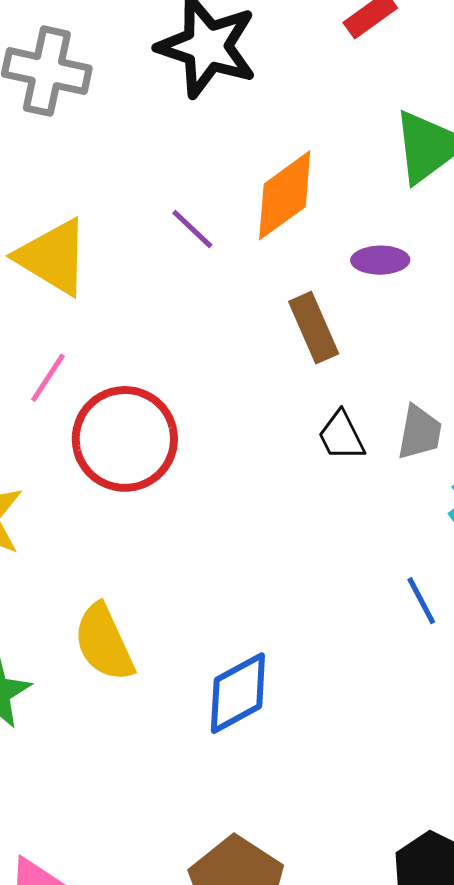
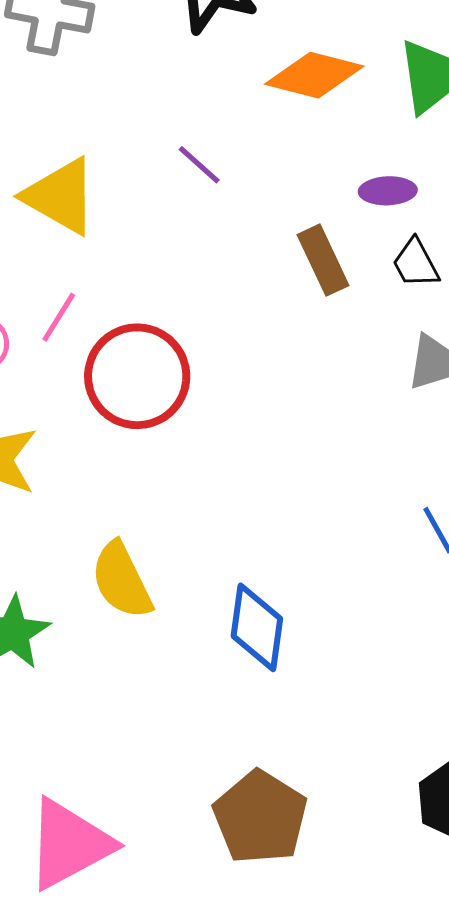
orange diamond: (285, 195) -> (314, 75), moved, turned 52
black trapezoid: (341, 436) -> (416, 263), moved
blue diamond: (238, 693) -> (257, 627), turned -52

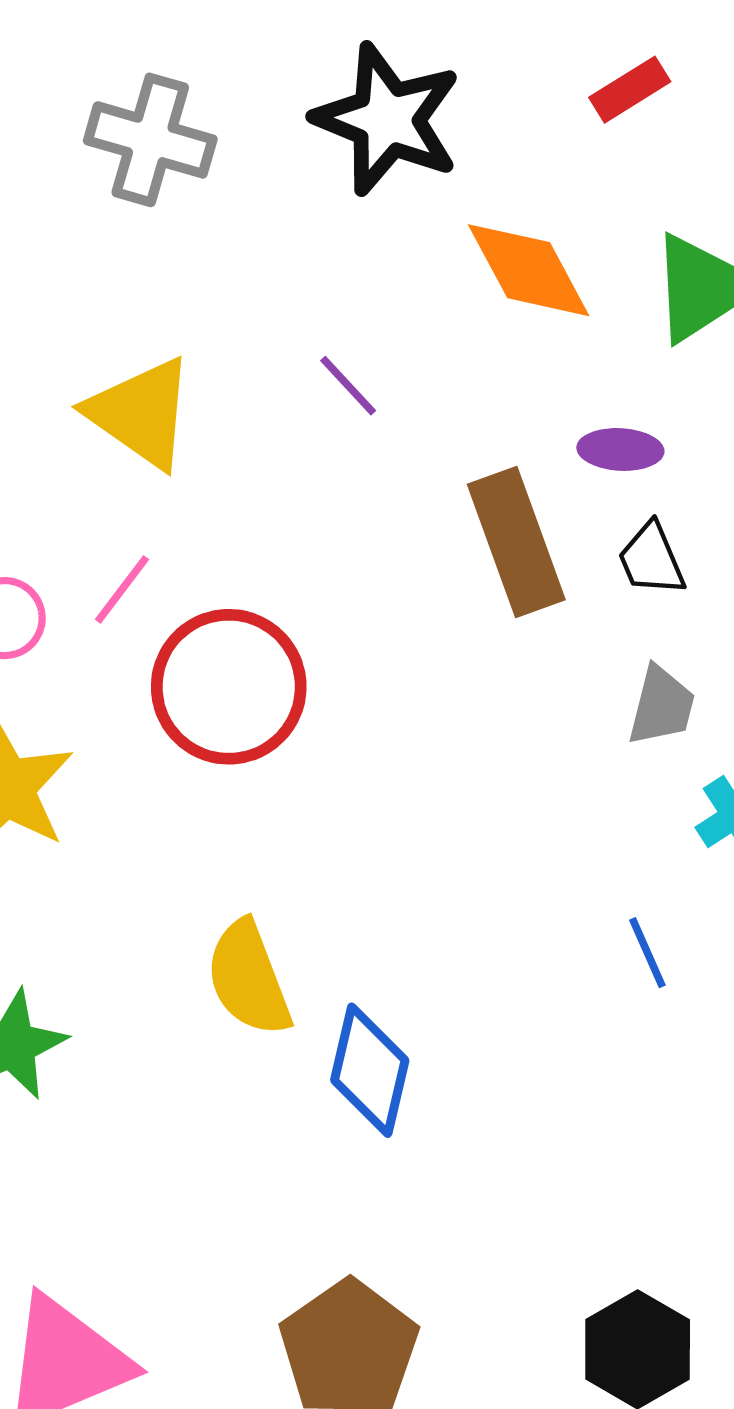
orange diamond: (314, 75) -> (529, 270), turned 42
brown rectangle: (323, 260) -> (516, 542), size x1.4
yellow semicircle: (122, 580) -> (249, 978), moved

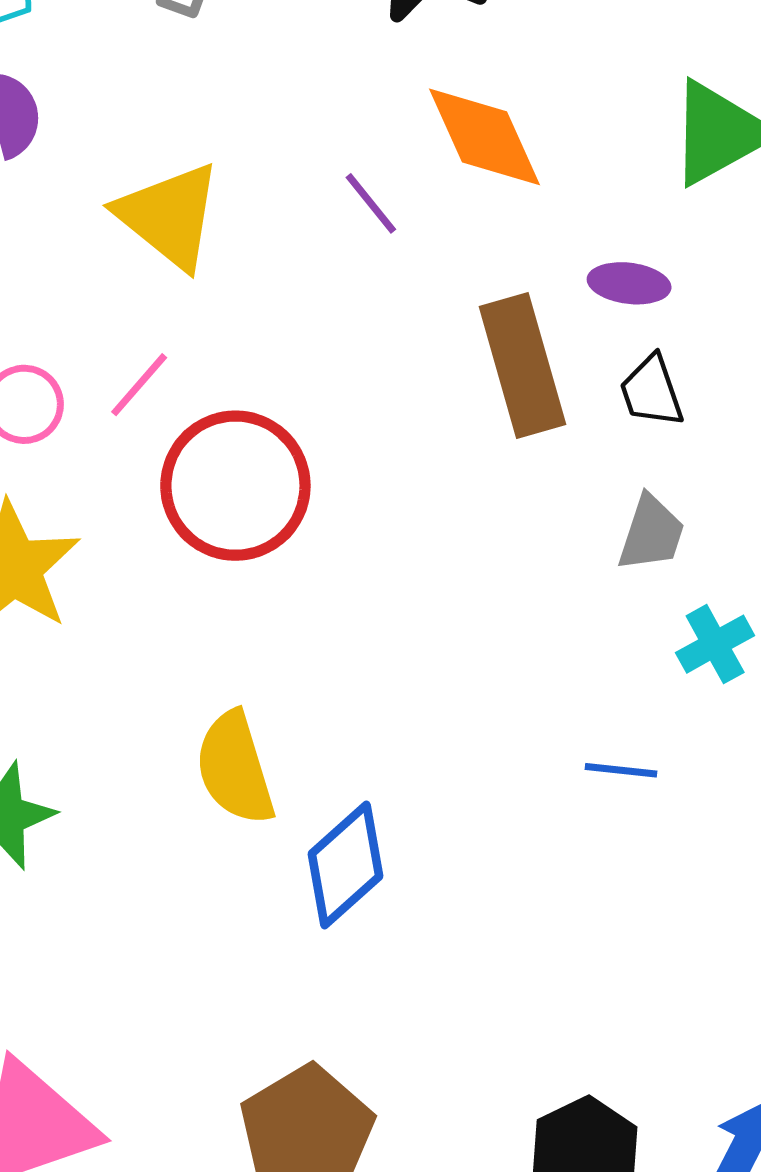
orange diamond: (529, 270) -> (485, 137), moved
blue line: (647, 953) -> (621, 770), turned -64
blue diamond: (370, 1070) -> (346, 865), turned 31

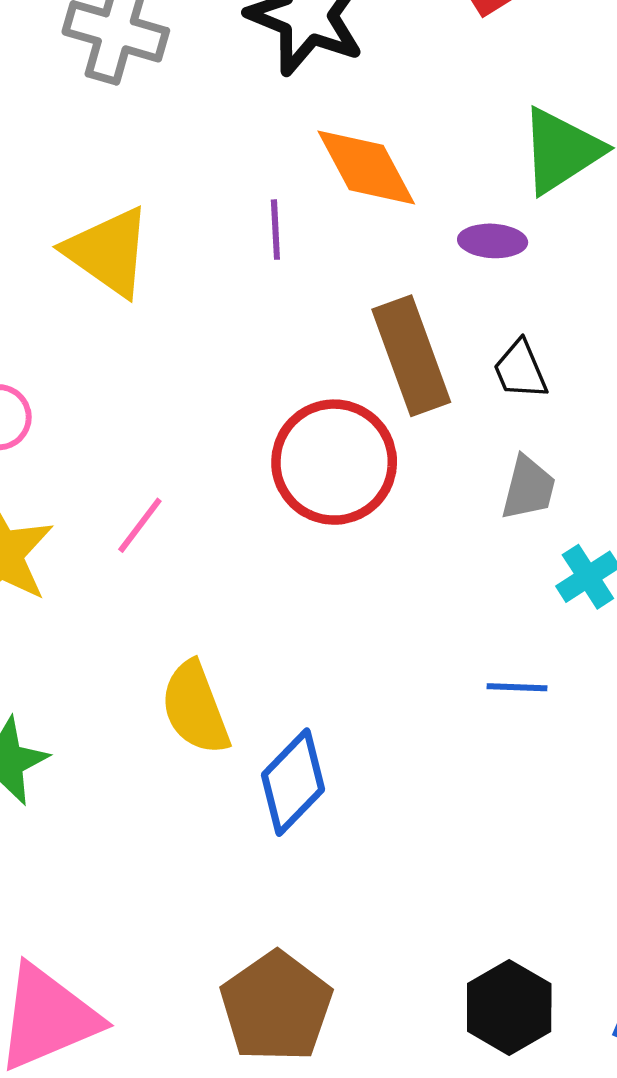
purple line: (371, 203) -> (275, 230), turned 40
purple ellipse: (629, 283) -> (493, 241), moved
pink line: (139, 385) -> (140, 525), moved
red circle: (235, 486) -> (334, 462), moved

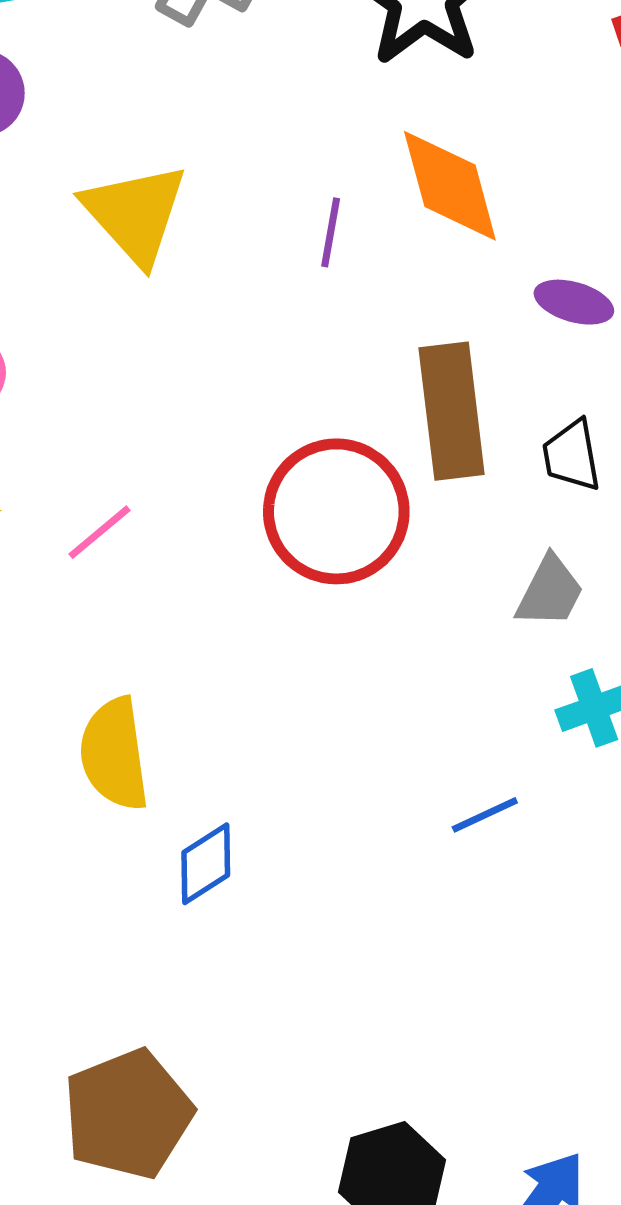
blue line: (517, 687) -> (485, 815), turned -40
blue diamond: (293, 782) -> (206, 864), size x0.7

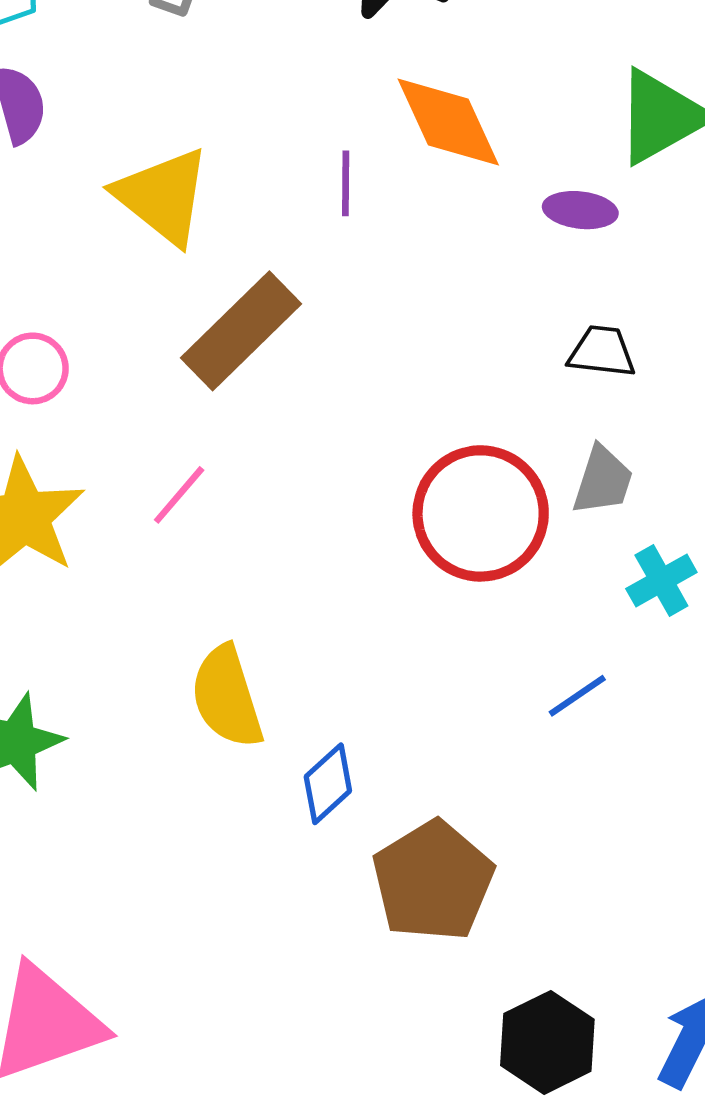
brown rectangle: (452, 411) -> (241, 331), moved, turned 62
black trapezoid: (572, 455) -> (602, 352), turned 116
red circle: (336, 511) -> (481, 513), moved
brown pentagon: (128, 1114) -> (433, 881), moved

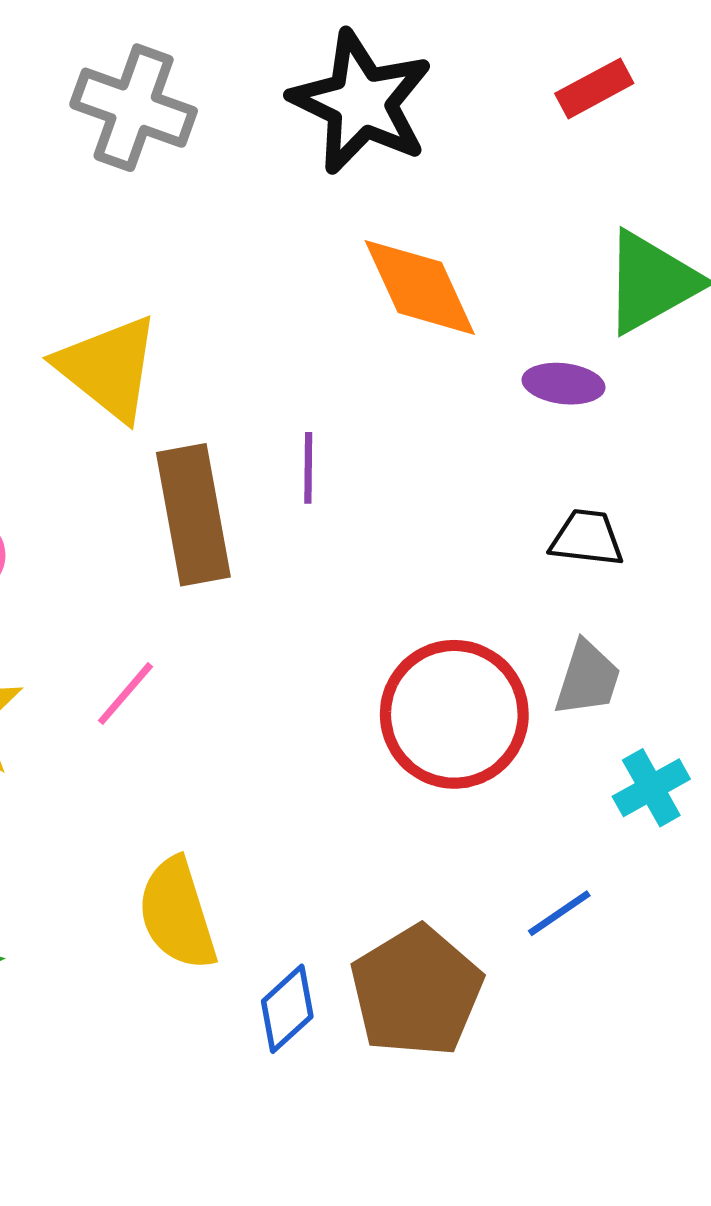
purple line: (346, 183) -> (308, 468), moved
brown rectangle: (241, 331) -> (193, 515), turned -56
brown pentagon: (433, 881) -> (416, 991), moved

